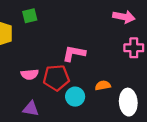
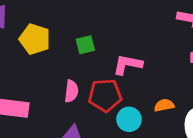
green square: (30, 16) -> (85, 45), moved
pink semicircle: (30, 74) -> (71, 91), turned -77

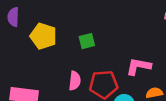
pink L-shape: (128, 64) -> (139, 66), moved

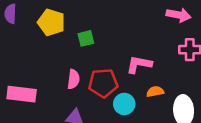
yellow pentagon: (43, 36) -> (51, 22), moved

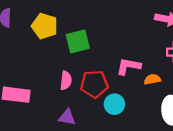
green square: (86, 38) -> (78, 41), size x1.5
orange semicircle: (155, 92) -> (152, 79), moved

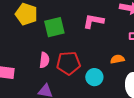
pink L-shape: (129, 66) -> (93, 21), moved
cyan circle: (114, 104) -> (94, 77), moved

